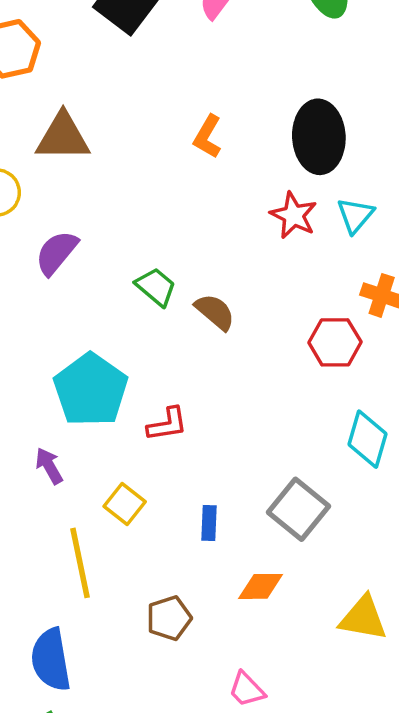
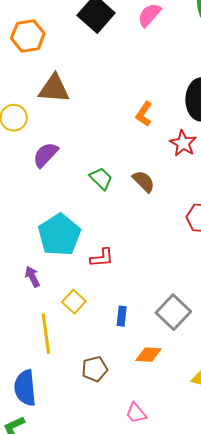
orange L-shape: (208, 137) -> (144, 114), moved
brown semicircle: (215, 312) -> (144, 181), moved

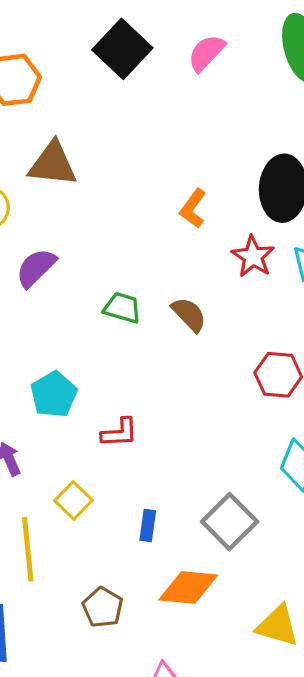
green trapezoid: (101, 178) -> (122, 308), turned -30
cyan pentagon: (59, 235) -> (54, 394), size x0.7
orange diamond: (148, 355) -> (188, 587), size x1.4
brown pentagon: (95, 369) -> (103, 607), turned -30

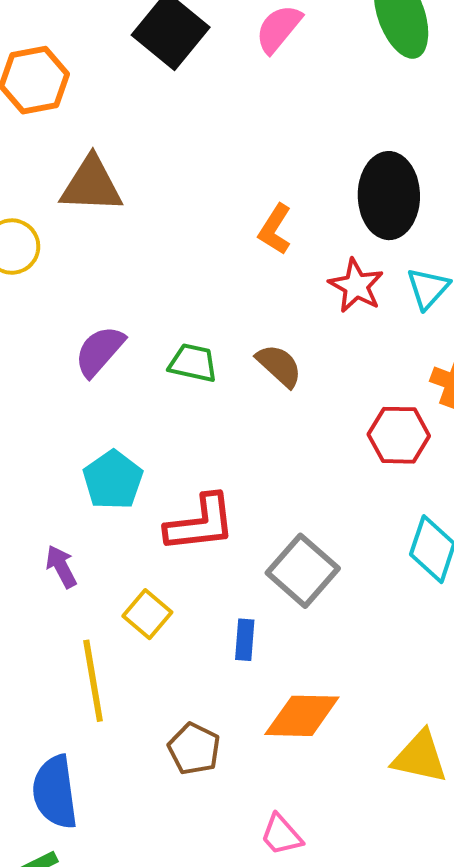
purple semicircle: (36, 268) -> (99, 351), moved
red L-shape: (120, 433) -> (200, 523), size x1.5
gray square: (230, 522) -> (303, 571), moved

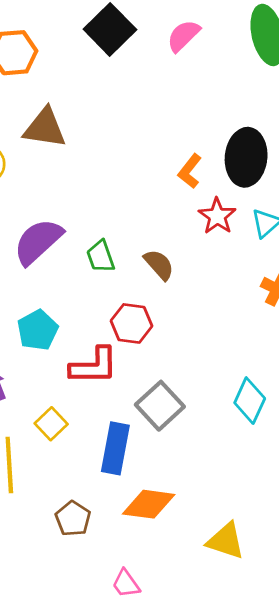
orange L-shape: (275, 229) -> (190, 171), moved
purple semicircle: (99, 351) -> (38, 242), size x1.4
green trapezoid: (193, 363) -> (101, 256), turned -128
red hexagon: (399, 435) -> (131, 323), moved
blue rectangle: (245, 640) -> (115, 448), size x1.8

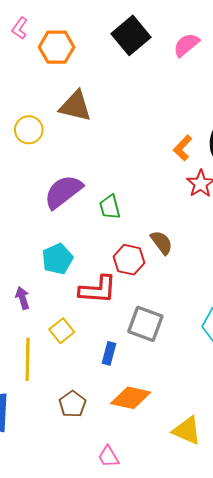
brown semicircle: (159, 265) -> (162, 243), moved
gray square: (160, 406) -> (145, 324), turned -32
blue rectangle: (115, 448) -> (109, 353), size x0.6

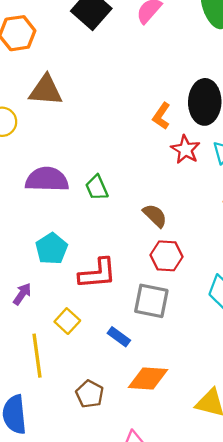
purple semicircle: (63, 192) -> (47, 179), turned 48
red hexagon: (129, 260) -> (166, 256), moved
purple arrow: (23, 298) -> (22, 294), turned 60
blue rectangle: (109, 353) -> (119, 337), turned -60

